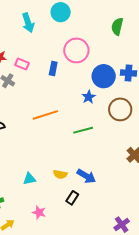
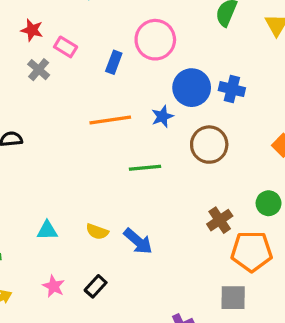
orange line: (45, 115) -> (110, 120), moved
black rectangle: (72, 198) -> (96, 286), moved

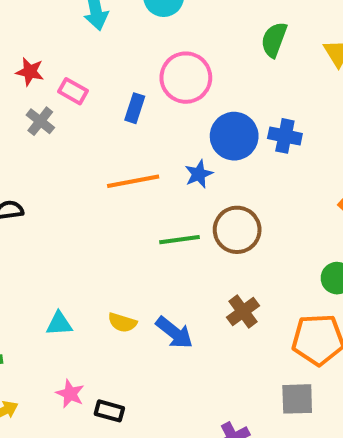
brown circle: (209, 145) -> (237, 230), moved
brown cross: (220, 220) -> (243, 312), moved
black rectangle: (96, 286) -> (109, 411), moved, turned 65

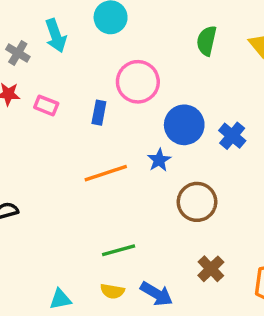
gray cross: (40, 121) -> (18, 53), moved
blue cross: (285, 136) -> (232, 136), moved, turned 36
green line: (179, 240) -> (119, 250), moved

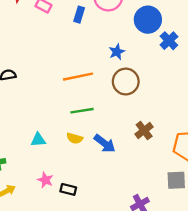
blue circle: (184, 125) -> (148, 20), moved
orange line: (106, 173) -> (78, 77), moved
brown circle: (197, 202) -> (126, 82), moved

